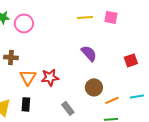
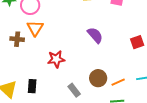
orange triangle: (28, 77) -> (35, 28), moved
brown circle: (94, 87) -> (98, 78), moved

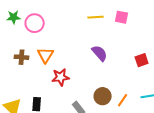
orange triangle: (35, 28) -> (46, 55), moved
orange line: (118, 82) -> (123, 100), turned -32

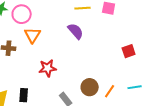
purple semicircle: (100, 53) -> (76, 31), moved
orange triangle: (46, 55) -> (33, 35), moved

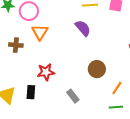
red star: (48, 68) -> (46, 72), moved
brown circle: (90, 87) -> (97, 69), moved

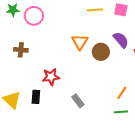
purple semicircle: (83, 28) -> (121, 40), moved
orange triangle: (40, 32) -> (80, 42), moved
brown circle: (97, 69) -> (101, 52), moved

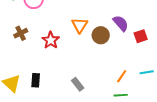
brown cross: (21, 50) -> (21, 33), turned -32
red star: (51, 77) -> (51, 40), moved, turned -30

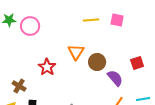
purple semicircle: (121, 23) -> (115, 78), moved
brown cross: (21, 33) -> (19, 86), moved, turned -32

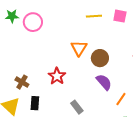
red star: (47, 67) -> (57, 76), moved
purple semicircle: (115, 78) -> (104, 82), moved

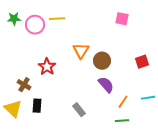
yellow line: (94, 16) -> (57, 19), moved
red star: (57, 76) -> (47, 67), moved

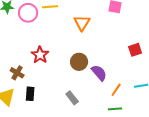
orange triangle: (81, 51) -> (82, 23), moved
brown circle: (102, 61) -> (79, 62), moved

